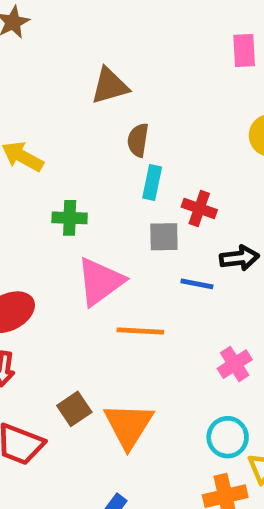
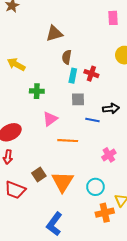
red cross: (199, 208) -> (91, 74), moved
pink triangle: (100, 282) -> (50, 119), size x0.7
cyan circle: (228, 437) -> (95, 187), moved

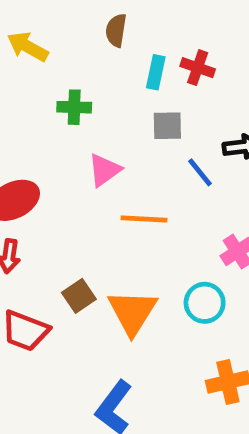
brown semicircle: (67, 57) -> (116, 30), moved
blue line: (92, 120) -> (200, 172), turned 40
cyan circle: (95, 187) -> (205, 303), moved

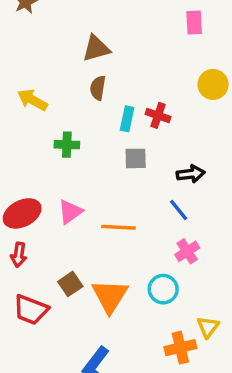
pink triangle: (104, 170) -> (70, 212), moved
blue line: (200, 172) -> (179, 210), moved

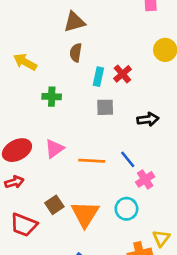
red cross: (158, 115) -> (122, 74), turned 30
blue line: (179, 210) -> (128, 159), moved
red arrow: (19, 255) -> (14, 182), turned -114

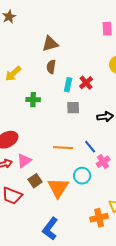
yellow arrow: (25, 62) -> (13, 74), turned -72
pink triangle: (54, 149) -> (24, 161), moved
cyan circle: (126, 209) -> (82, 176), moved

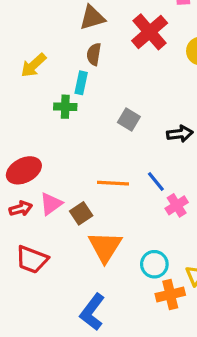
red cross: (86, 83) -> (150, 32), moved, size x1.6
cyan rectangle: (68, 85) -> (81, 83), moved
gray square: (73, 108) -> (129, 119), turned 32
cyan circle: (82, 176) -> (154, 264), moved
brown square: (35, 181) -> (81, 213), moved

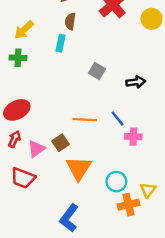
green cross: (65, 107) -> (18, 58), moved
pink triangle: (51, 204) -> (36, 149), moved
pink cross: (177, 205) -> (133, 137), turned 35
red arrow: (21, 209) -> (14, 139), turned -49

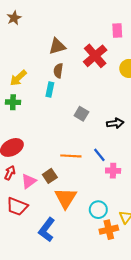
blue L-shape: (69, 218) -> (47, 230), moved

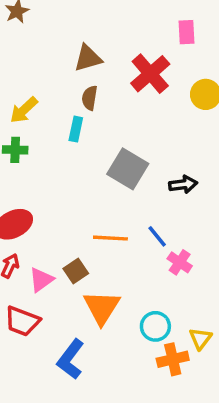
gray square: (81, 114) -> (128, 169), size x1.6
pink cross: (113, 171) -> (180, 262), turned 32

